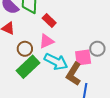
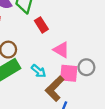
pink triangle: (46, 41) -> (61, 50), moved, turned 42
cyan arrow: (56, 62) -> (39, 71), size x0.6

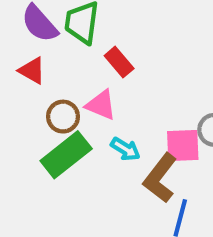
pink triangle: (61, 50) -> (101, 105), moved

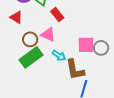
pink square: (183, 146) -> (86, 45), moved
brown L-shape: (160, 178) -> (75, 70), turned -50

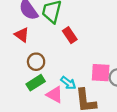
pink triangle: (48, 35) -> (55, 95), moved
green rectangle: (31, 57) -> (36, 83), size x0.7

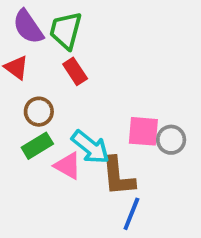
red rectangle: (70, 35) -> (75, 71), moved
cyan arrow: (68, 83) -> (90, 147), size x1.5

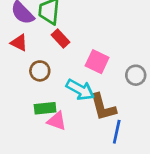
pink square: (143, 131) -> (97, 62), moved, turned 30
green rectangle: (37, 146) -> (45, 108), moved, turned 35
pink triangle: (68, 166) -> (57, 121), moved

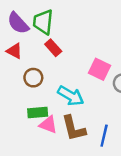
pink square: (97, 62) -> (99, 69), moved
brown L-shape: (103, 107) -> (74, 128), moved

